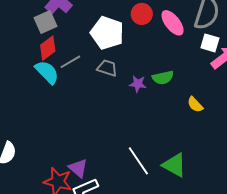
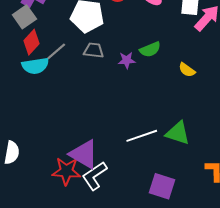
cyan semicircle: (47, 72) -> (35, 66), turned 136
white line: (138, 161) -> (142, 136), turned -64
purple triangle: (78, 168) -> (84, 154), size x1.5

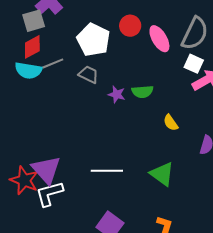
green triangle: (178, 133) -> (162, 174), moved

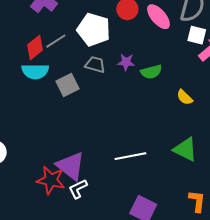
gray square: (34, 21) -> (67, 85), moved
gray line: (53, 63) -> (56, 41), moved
purple star: (117, 94) -> (126, 62), moved
white L-shape: (49, 194) -> (78, 189), size x0.7

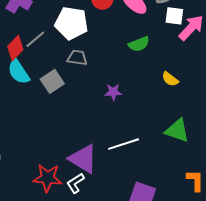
purple star: (126, 62) -> (113, 92), moved
cyan semicircle: (35, 71) -> (19, 72), turned 64
green semicircle: (151, 72) -> (139, 44), moved
purple triangle: (71, 166) -> (83, 159), moved

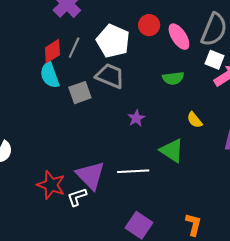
gray line: (35, 39) -> (74, 48), turned -40
gray trapezoid: (77, 58) -> (110, 76), size x1.4
purple star: (113, 92) -> (136, 118), turned 30
green triangle: (177, 131) -> (172, 151), moved

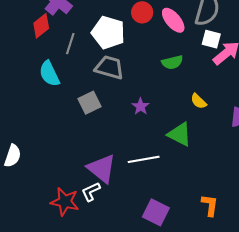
red diamond: (52, 51) -> (41, 26), moved
gray square: (80, 93) -> (89, 103), moved
red star: (51, 185) -> (65, 202), moved

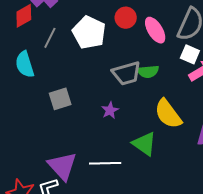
gray trapezoid: (109, 67) -> (127, 73), moved, turned 140
yellow semicircle: (198, 101) -> (168, 114), size x1.8

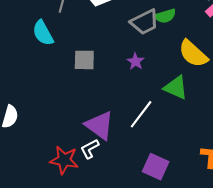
gray square: (60, 99) -> (84, 60), turned 30
white line: (105, 163) -> (141, 114), turned -40

